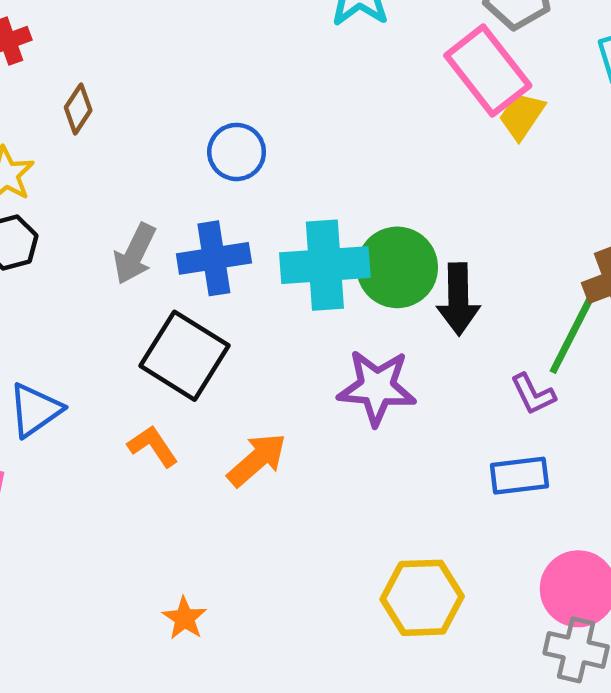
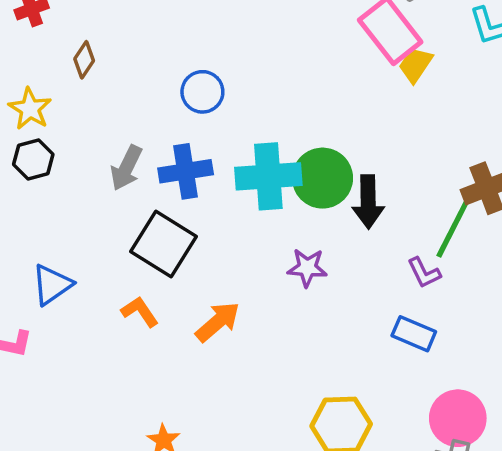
purple star: (377, 387) -> (307, 268), size x0.7
blue rectangle: (519, 476) -> (414, 334), turned 30

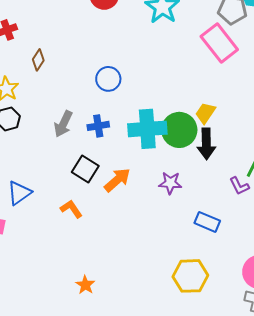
yellow trapezoid: (416, 65) -> (205, 113), moved
blue cross: (186, 171) -> (98, 126), size x0.7
black square: (164, 244) -> (85, 169), size x0.7
orange arrow: (218, 322) -> (117, 180), moved
blue rectangle: (414, 334) -> (207, 222), moved

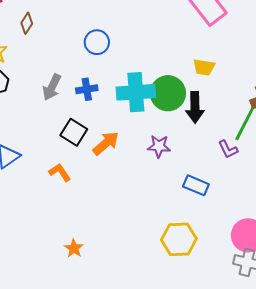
yellow trapezoid: (205, 113) -> (204, 67), moved, turned -115

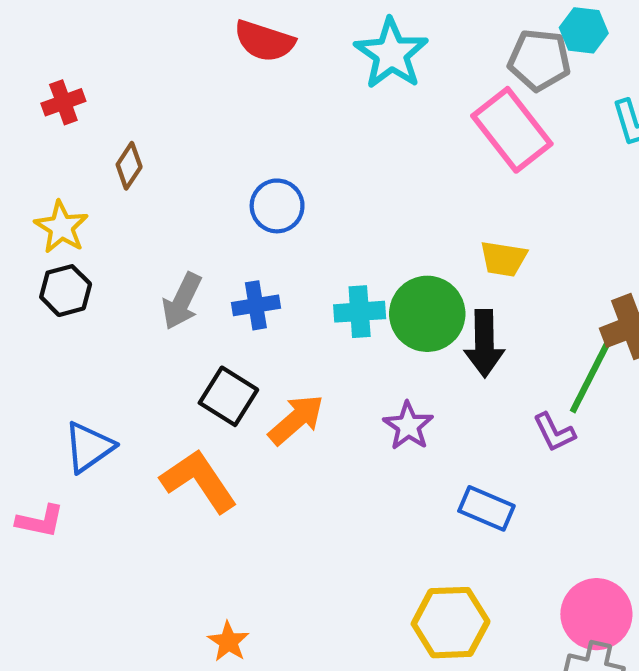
cyan cross: (136, 92) -> (360, 312), size x0.6
purple star: (159, 146) -> (408, 426), turned 30
orange L-shape: (60, 172) -> (199, 481), size x1.6

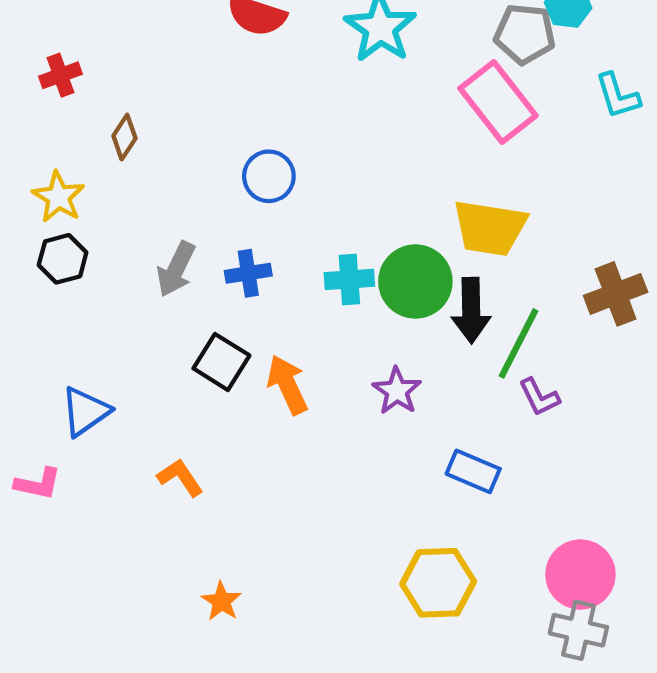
yellow trapezoid: (503, 259) -> (490, 228), size x1.6
green line: (590, 377) -> (519, 343), moved
orange arrow: (296, 420) -> (287, 385), turned -74
orange L-shape: (199, 481) -> (180, 478), moved, size x0.6

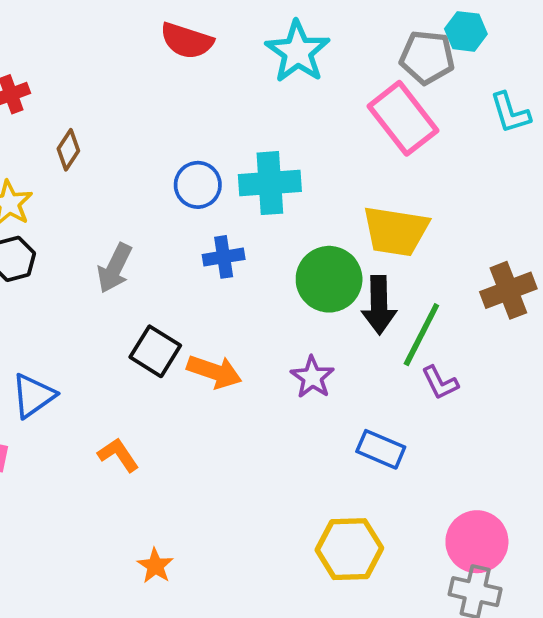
blue cross: (248, 273) -> (224, 257), moved
cyan cross: (349, 279) -> (270, 183), moved, size x1.4
orange arrow: (287, 385) -> (214, 372), turned 134

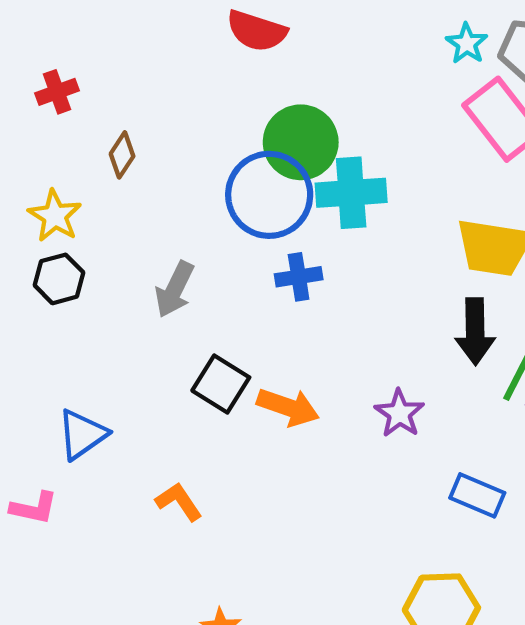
cyan star: (298, 52) -> (467, 44), moved, size x0.6
blue circle: (198, 185) -> (269, 195), size x1.6
green circle: (329, 279) -> (301, 142), moved

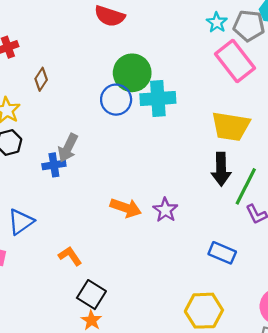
blue circle: (269, 195) -> (116, 100), size x0.7
blue cross: (299, 277) -> (54, 165), moved
black square: (221, 384) -> (91, 295), moved
purple star: (399, 413) -> (165, 210), moved

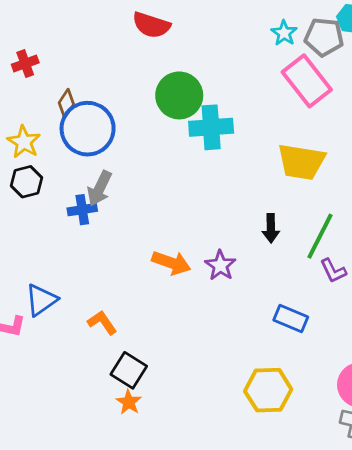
blue circle: (116, 100) -> (88, 129), moved, size x1.4
black arrow: (221, 169) -> (271, 228), moved, size x0.7
blue triangle: (21, 222) -> (41, 300), moved

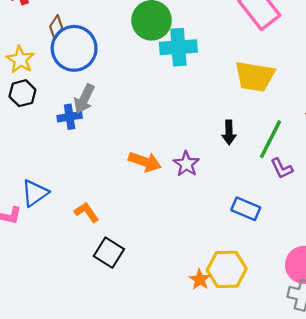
orange star: (129, 402) -> (200, 279), moved

